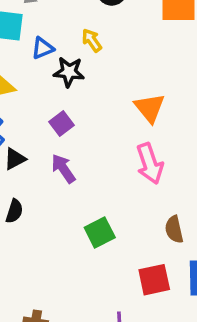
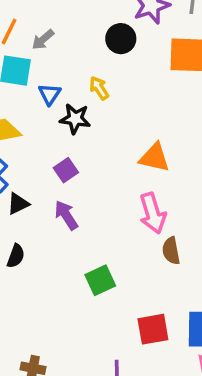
blue triangle: (43, 48) -> (50, 94), turned -35
orange triangle: (150, 108) -> (154, 158), turned -40
brown semicircle: (174, 229) -> (171, 251), moved

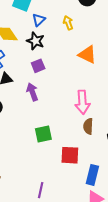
black star: (75, 119) -> (36, 41), moved
orange triangle: (154, 158) -> (87, 55), moved
red square: (153, 329) -> (70, 155), moved

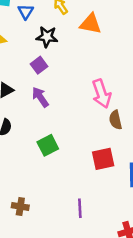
black star: (36, 41) -> (47, 37), moved
orange triangle: (87, 55) -> (91, 24), moved
green square: (43, 134) -> (48, 145), moved

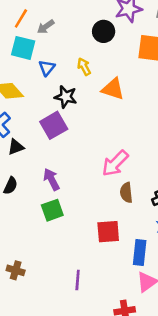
purple square: (39, 65) -> (54, 125), size x1.5
pink arrow: (102, 94) -> (115, 163), turned 56
purple arrow: (40, 97) -> (51, 179), moved

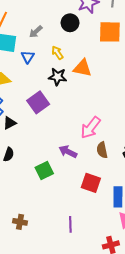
gray arrow: (46, 27) -> (36, 32), moved
black star: (66, 97) -> (58, 77), moved
purple arrow: (51, 179) -> (68, 152), moved, turned -30
red square: (108, 232) -> (91, 183), turned 30

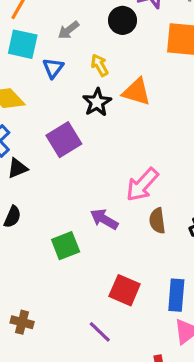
black star: (58, 77) -> (97, 102), turned 30
red square: (91, 183) -> (125, 290), moved
purple line: (70, 224) -> (100, 332), turned -49

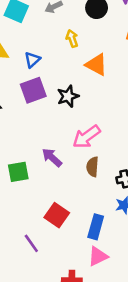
blue triangle: (53, 68) -> (32, 60), moved
black star: (97, 102) -> (68, 96), moved

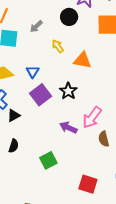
purple arrow: (52, 157) -> (68, 128), moved

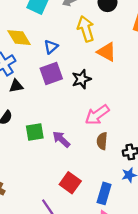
yellow arrow: (58, 46) -> (86, 29), size x1.6
purple arrow: (68, 128) -> (61, 139), moved
green square: (48, 160) -> (35, 132), moved

